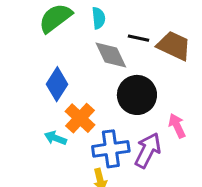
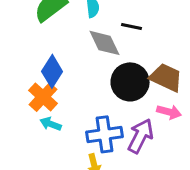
brown trapezoid: (174, 46) -> (166, 77), moved
orange cross: (80, 118) -> (43, 97), moved
pink arrow: (177, 126) -> (169, 112), turned 130

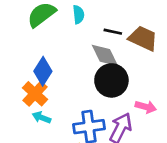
gray diamond: (105, 43) -> (105, 55), moved
brown trapezoid: (166, 77) -> (143, 38), moved

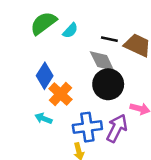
cyan semicircle: (78, 14) -> (70, 31), moved, turned 49
orange cross: (35, 94) -> (61, 94), moved

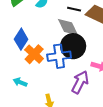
cyan arrow: (43, 118) -> (20, 82), moved
blue cross: (87, 127) -> (59, 56), moved

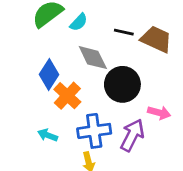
gray diamond: (68, 27) -> (93, 58), moved
blue cross: (59, 56) -> (94, 131), moved

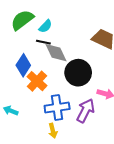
black line: (124, 32) -> (43, 42), moved
cyan arrow: (48, 135) -> (11, 111), moved

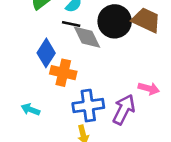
black circle: (78, 73) -> (115, 21), moved
orange cross: (37, 81) -> (63, 73), turned -30

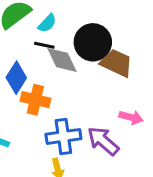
brown trapezoid: (146, 20) -> (116, 63), moved
purple arrow: (124, 109) -> (103, 141), turned -76

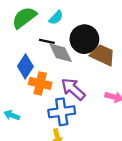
cyan semicircle: (47, 23) -> (56, 18), moved
purple arrow: (103, 141) -> (73, 89), moved

